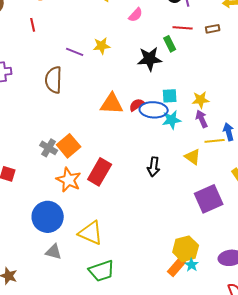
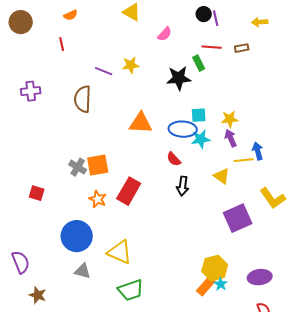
red semicircle: (137, 105) -> (174, 159), moved, turned -98
orange square: (69, 146) -> (98, 165), turned 30
orange star: (69, 180) -> (98, 199), size x0.7

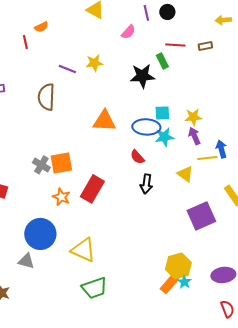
orange semicircle: (71, 15) -> (41, 27), moved
purple line: (216, 18) -> (146, 13), moved
gray triangle: (83, 271) -> (26, 261), moved

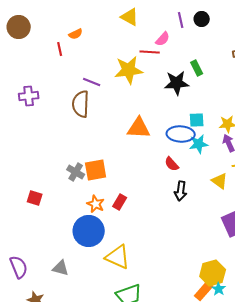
red line: (175, 45) -> (150, 52), moved
yellow star: (94, 63) -> (129, 70), size x1.6
purple line: (67, 69) -> (92, 82), moved
red rectangle: (92, 189) -> (120, 202), moved, size x0.6
blue circle: (40, 234) -> (89, 231), moved

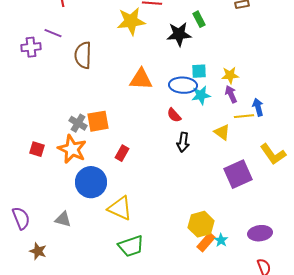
purple line: (92, 82) -> (53, 33), moved
orange star: (96, 204) -> (72, 149), moved, size x1.6
yellow hexagon: (213, 273) -> (201, 224), moved

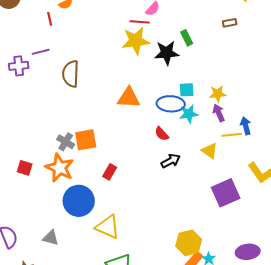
yellow star: (131, 21) -> (136, 41), moved
purple line: (53, 33) -> (41, 52), turned -36
black arrow: (183, 142) -> (171, 161), turned -126

